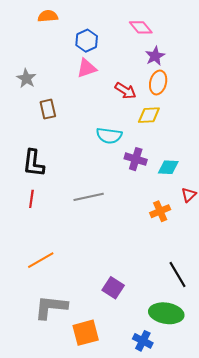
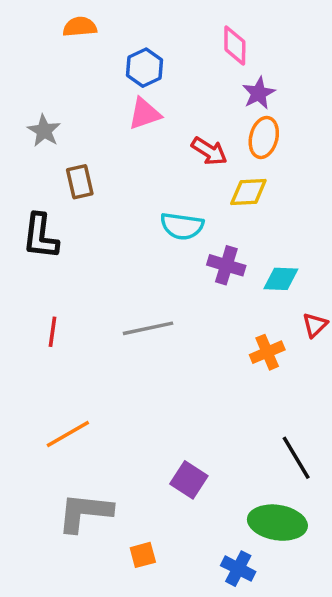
pink diamond: (141, 27) -> (235, 45), turned 40
black L-shape: (34, 163) -> (41, 236), moved
orange square: (86, 333) -> (143, 555), size x0.6

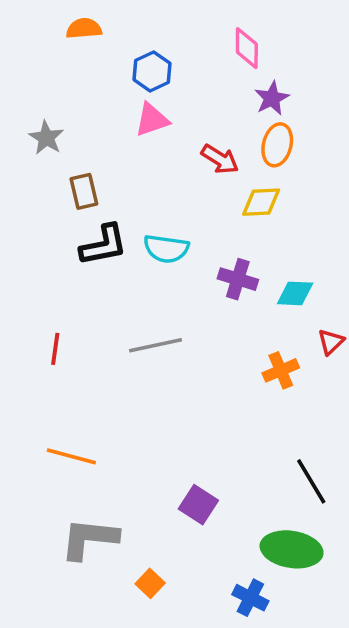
cyan semicircle: (182, 226) -> (166, 249), moved
black L-shape: (41, 236) -> (104, 245), moved, turned -108
orange line: (68, 434) -> (71, 456), turned 45
orange square: (143, 555) -> (150, 583), turned -32

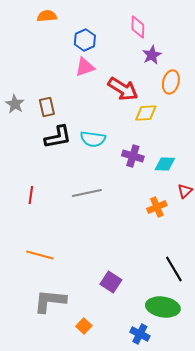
gray star: (46, 138) -> (15, 104), moved
orange ellipse: (277, 145) -> (171, 82), moved
red arrow: (220, 159) -> (123, 89), size x1.4

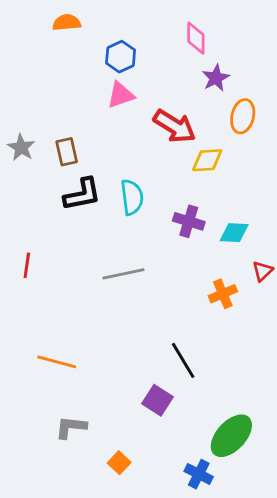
cyan semicircle: (93, 139) -> (132, 197), turned -105
red line: (31, 195) -> (27, 265), moved
black line: (174, 269) -> (183, 360), moved
gray L-shape: (50, 301) -> (71, 427), size x0.7
green ellipse: (163, 307) -> (231, 436), turned -56

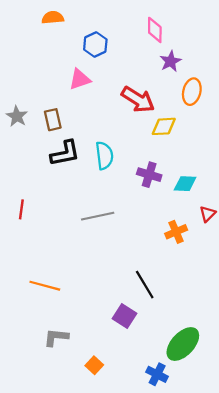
pink triangle: (121, 95) -> (80, 79), moved

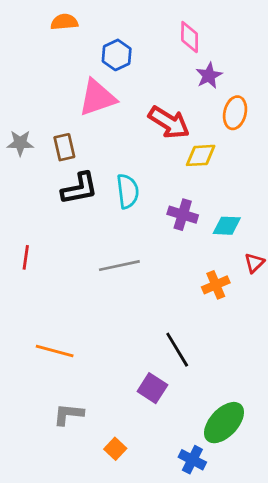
pink triangle: (80, 79) -> (97, 98), size x1.4
gray star: (17, 116) -> (20, 143), turned -30

